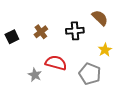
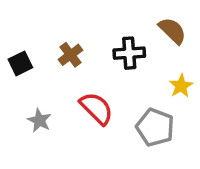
red semicircle: (56, 63) -> (96, 108), turned 30
gray star: (35, 75) -> (39, 120), moved

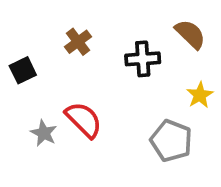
brown cross: (71, 55) -> (78, 42), moved
red semicircle: (96, 108) -> (84, 120), moved

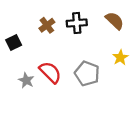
black cross: (143, 59) -> (77, 23), moved
gray pentagon: (171, 141) -> (87, 74), moved

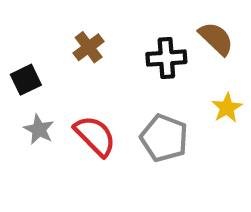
black cross: (77, 23) -> (166, 58), moved
gray star: (26, 80) -> (39, 129), moved

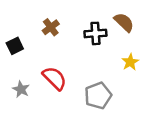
gray star: (39, 129) -> (21, 89), moved
gray pentagon: (164, 138) -> (98, 96), moved, turned 30

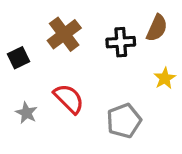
brown semicircle: (124, 22) -> (157, 28), turned 70
brown cross: (51, 27) -> (64, 34), size x1.5

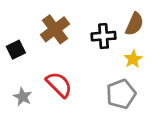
yellow star: (165, 78) -> (133, 59), moved
gray pentagon: (124, 121) -> (121, 94), moved

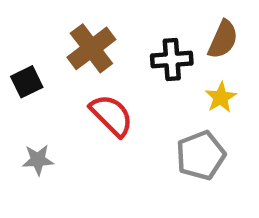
red semicircle: (59, 85) -> (111, 115), moved
gray star: (23, 97) -> (38, 160), turned -30

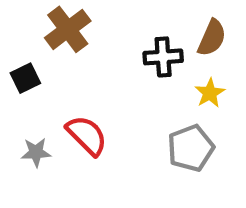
brown cross: (91, 48) -> (68, 29), moved
red semicircle: (111, 115) -> (87, 135), moved

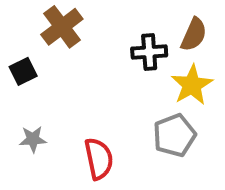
yellow star: (210, 93) -> (192, 85), size x1.5
red semicircle: (87, 135) -> (99, 159), moved, turned 33

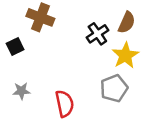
brown cross: (62, 27) -> (40, 17), turned -32
black cross: (149, 52) -> (97, 34), turned -30

